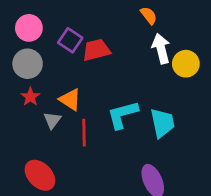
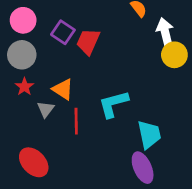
white arrow: (161, 49) -> (165, 32), moved
red trapezoid: (96, 50) -> (88, 42), turned -52
cyan trapezoid: (162, 123) -> (149, 134), moved

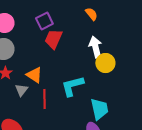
purple square: (63, 32) -> (44, 21), moved, turned 30
white arrow: (165, 32) -> (95, 47), moved
yellow circle: (174, 55) -> (105, 63), moved

